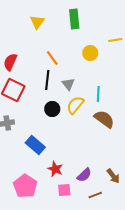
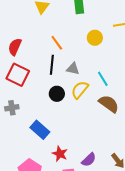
gray triangle: (68, 84) -> (73, 69), turned -40
cyan line: (98, 94) -> (103, 79), turned -35

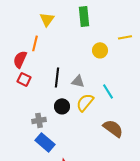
orange line: (57, 43) -> (35, 43), moved, turned 49
red square: (18, 75) -> (24, 79), moved, size x0.6
brown semicircle: (109, 104) -> (113, 128), moved
gray cross: (12, 108) -> (39, 120), moved

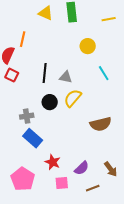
yellow triangle: (47, 19) -> (46, 13), moved, turned -42
yellow line: (125, 37) -> (109, 19), moved
cyan line: (108, 91) -> (104, 73), moved
brown semicircle: (113, 128) -> (101, 124), turned 130

